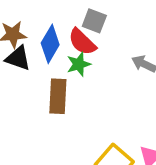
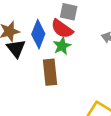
black triangle: (18, 58) -> (16, 48), turned 42

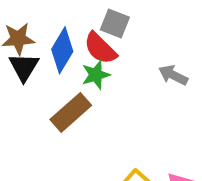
brown rectangle: (50, 72) -> (71, 112), turned 45

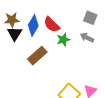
gray square: (115, 24) -> (90, 18), moved
green star: (96, 75) -> (63, 40), moved

